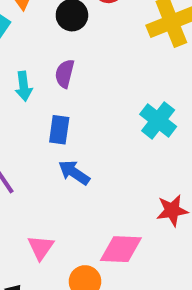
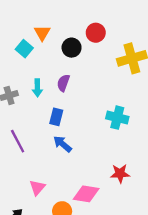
cyan cross: (158, 120) -> (117, 118), turned -30

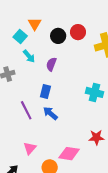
red circle: (96, 33) -> (78, 32), moved
cyan arrow: (37, 88) -> (29, 56), moved, turned -40
purple line: (18, 141) -> (26, 110), moved

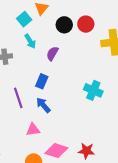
red star: (96, 137) -> (86, 151), moved
pink triangle: (30, 148) -> (33, 130), moved, turned 32

